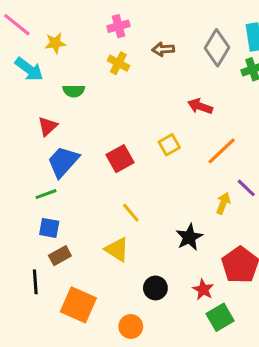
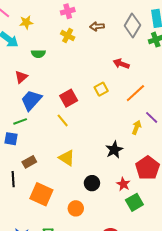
yellow line: (131, 213) -> (63, 120), moved
blue square: (49, 228) -> (11, 139), moved

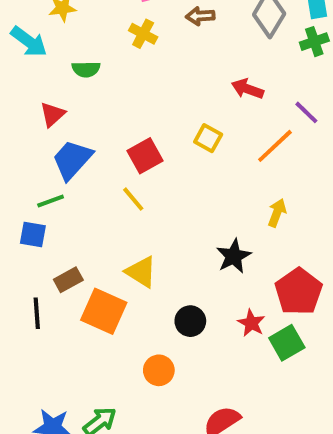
yellow square: (101, 89) -> (208, 138), turned -32
purple line: (152, 117) -> (306, 112), moved
orange square: (41, 194) -> (104, 311), moved
green square: (134, 202) -> (287, 343), moved

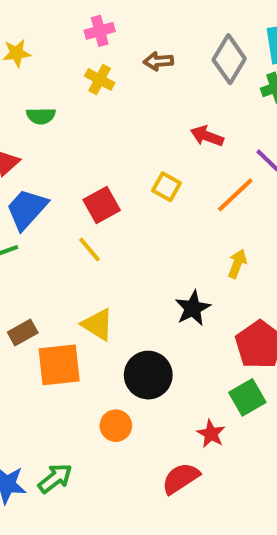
orange square: (104, 311) -> (59, 365), turned -30
black circle: (190, 321) -> (148, 375), size x1.5
red star: (251, 323) -> (211, 434), moved

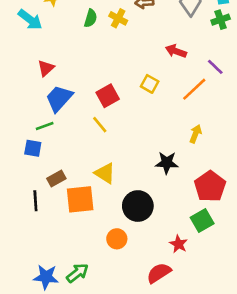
yellow cross: (100, 79) -> (118, 18), moved
green semicircle: (41, 116) -> (91, 18), moved, turned -72
black star: (193, 308) -> (167, 163), turned 30

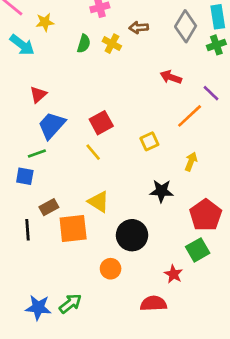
yellow square: (150, 84) -> (149, 141), moved, turned 36
red semicircle: (159, 273) -> (153, 304), turned 30

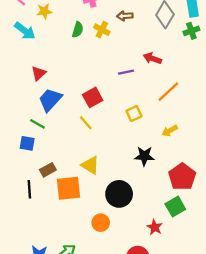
purple line: (211, 93) -> (126, 72), moved, turned -56
green line: (37, 153) -> (37, 124), turned 49
yellow arrow: (191, 162) -> (170, 131), turned -140

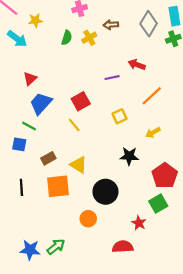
yellow cross: (102, 30) -> (89, 38), turned 32
brown rectangle: (48, 170) -> (48, 158), moved

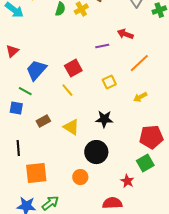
red triangle: (30, 79) -> (12, 51), moved
black star: (129, 156) -> (104, 119), moved
red pentagon: (165, 176) -> (151, 137), turned 30
orange square: (58, 186) -> (36, 173), moved

